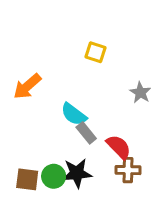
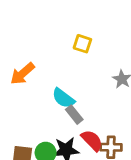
red semicircle: (119, 147) -> (92, 140), moved

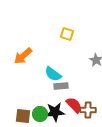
gray rectangle: (74, 115) -> (61, 86), turned -56

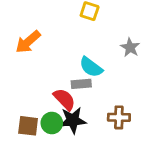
cyan semicircle: (53, 74) -> (91, 67), moved
red semicircle: (74, 105) -> (64, 99), moved

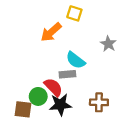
orange arrow: (28, 42) -> (51, 32), moved
green circle: (52, 123) -> (38, 96), moved

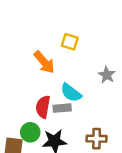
orange arrow: (51, 32) -> (44, 62), turned -90
red semicircle: (53, 87) -> (43, 107), moved, turned -126

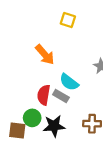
yellow square: (70, 42) -> (68, 20), moved
gray rectangle: (62, 108) -> (61, 96), turned 35

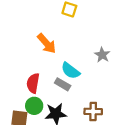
red semicircle: (44, 95) -> (33, 83), moved

